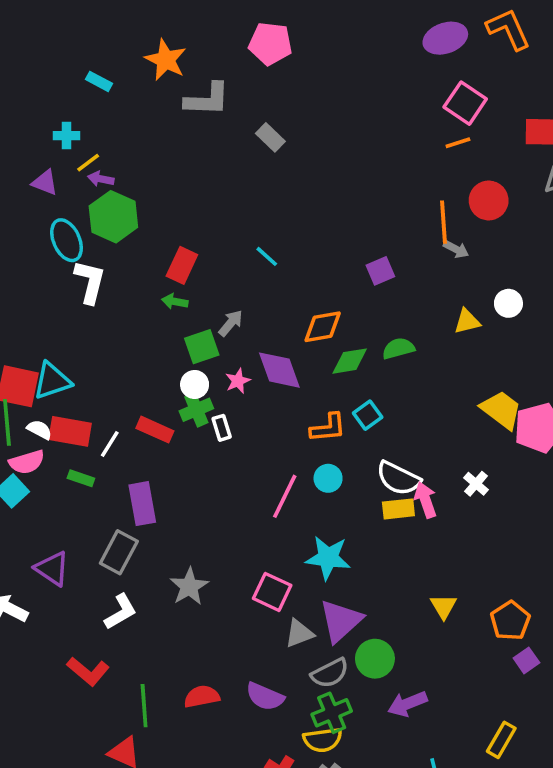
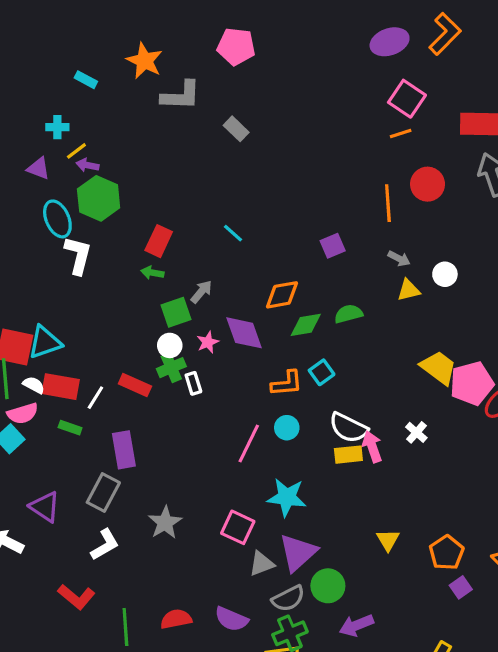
orange L-shape: (508, 29) -> (445, 34), turned 69
gray arrow: (456, 249) -> (399, 258), moved

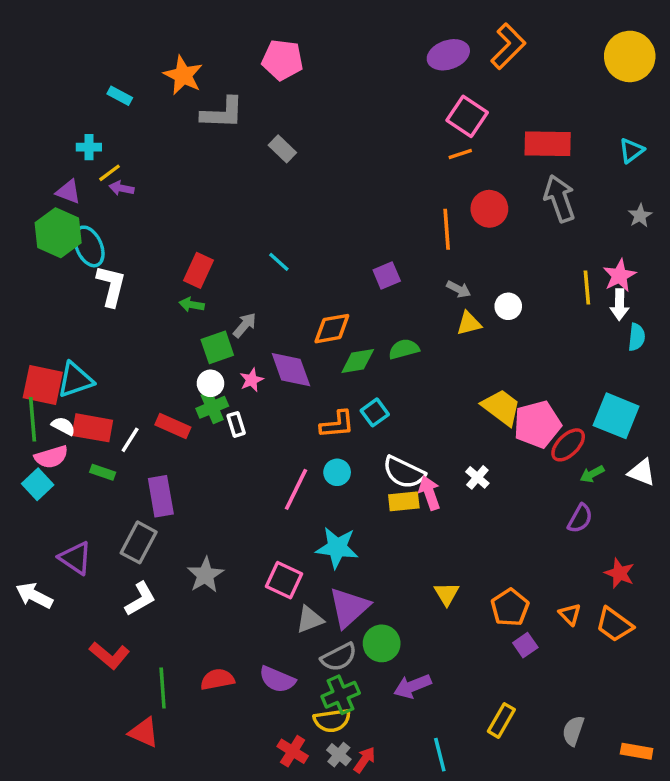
green hexagon: (99, 198) -> (58, 233), moved

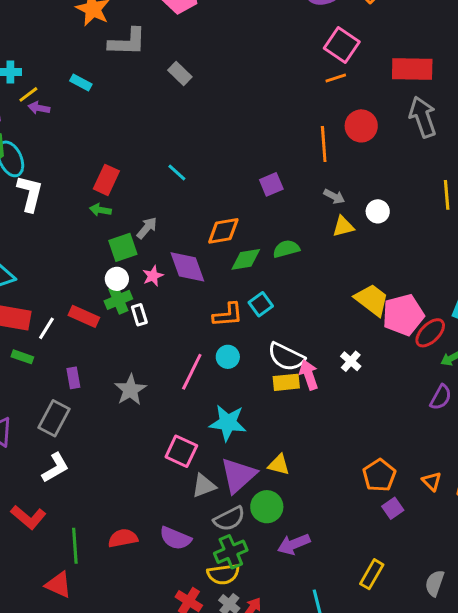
cyan rectangle: (120, 96) -> (81, 82), moved
purple rectangle: (161, 496) -> (73, 378), size x0.6
gray star: (205, 575) -> (130, 390), moved
yellow triangle: (447, 594) -> (279, 465), moved, turned -45

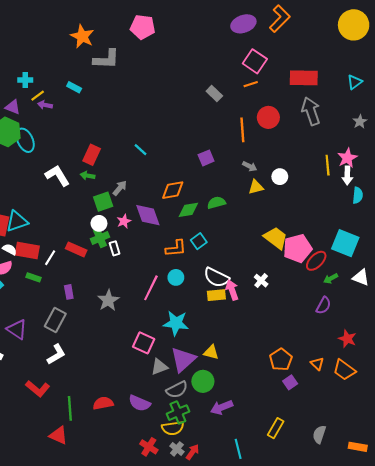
gray rectangle: (180, 73) -> (214, 93), moved
white L-shape: (30, 193) -> (57, 176), moved, turned -45

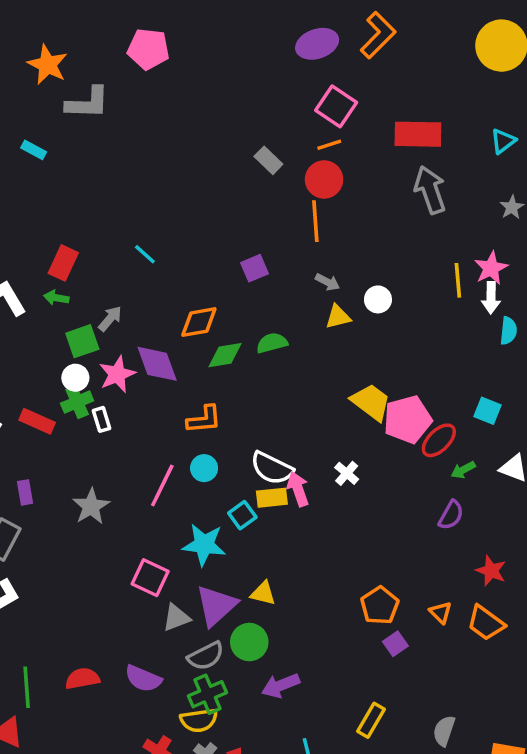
red circle: (268, 117) -> (324, 179), moved
pink star: (124, 221) -> (117, 374), size x1.5
cyan square: (199, 241) -> (242, 515), moved
cyan square: (345, 243) -> (488, 411), size x0.6

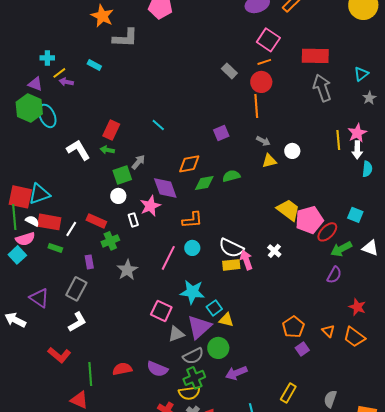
cyan triangle: (503, 141) -> (361, 74), moved
pink star: (117, 374) -> (150, 206), moved
green cross: (77, 402) -> (110, 241), moved
green arrow: (463, 470) -> (341, 249), size x1.5
cyan square: (242, 515) -> (214, 308), moved

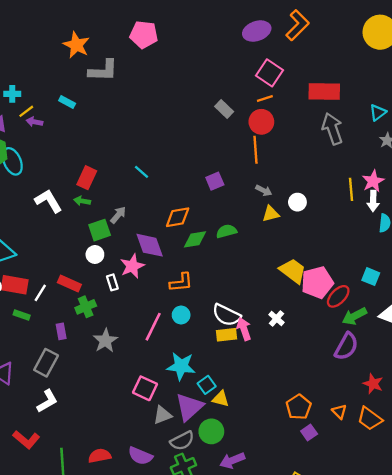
purple semicircle: (334, 275) -> (346, 346), size x1.4

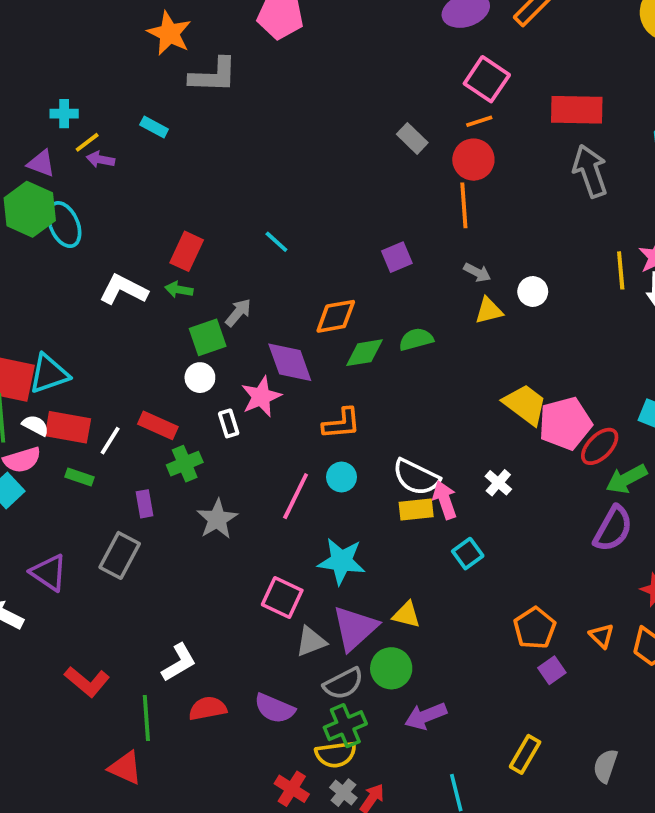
white L-shape: (48, 201) -> (123, 290), turned -32
cyan square: (207, 385) -> (468, 554), moved
white L-shape: (47, 401) -> (179, 663), moved

